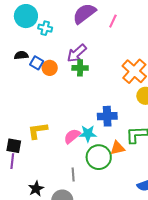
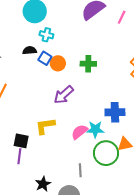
cyan cross: (45, 28) -> (46, 35), moved
purple arrow: (77, 53) -> (64, 95), moved

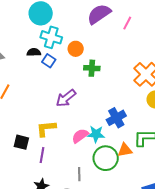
cyan cross: (46, 35) -> (51, 37), size x1.5
orange circle: (58, 63) -> (76, 49), moved
blue cross: (115, 112) -> (116, 118), turned -30
purple line: (19, 156) -> (42, 155), moved

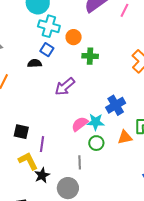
black semicircle: (34, 52) -> (35, 63), moved
yellow L-shape: (46, 128) -> (28, 161), moved, turned 70
green circle: (106, 158) -> (96, 143), moved, size x0.6

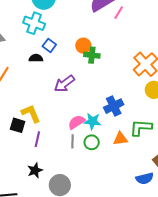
pink line: (124, 10) -> (119, 13), moved
cyan cross: (49, 26) -> (34, 23), moved
orange circle: (74, 37) -> (83, 46), moved
yellow L-shape: (28, 161) -> (31, 114), moved
gray line: (80, 162) -> (72, 141), moved

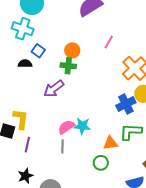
pink line: (119, 13) -> (109, 42), moved
green cross: (92, 55) -> (68, 66), moved
blue cross: (114, 106) -> (126, 104), moved
yellow L-shape: (31, 114) -> (21, 119), turned 30
green circle: (92, 142) -> (101, 163), moved

